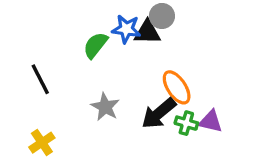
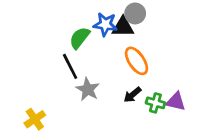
black line: (40, 79) -> (70, 66), moved
orange ellipse: (177, 87) -> (136, 61), moved
black arrow: (159, 113) -> (132, 95), size x0.6

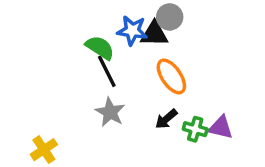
green semicircle: (80, 38) -> (100, 48), turned 85
black line: (70, 66) -> (107, 71), moved

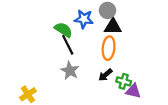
black triangle: (154, 34) -> (113, 27), moved
orange ellipse: (171, 76) -> (109, 48), turned 40
purple triangle: (221, 127) -> (133, 91), moved

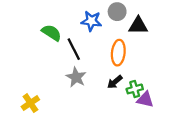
black triangle: (113, 27) -> (138, 26), moved
green semicircle: (63, 30) -> (51, 33), moved
green cross: (124, 81) -> (135, 89), turned -32

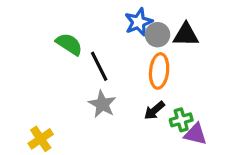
gray circle: (117, 12) -> (157, 35), moved
blue star: (91, 21) -> (139, 22), moved, turned -30

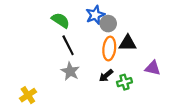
black triangle: (186, 35) -> (128, 43), moved
green semicircle: (69, 44) -> (61, 20), moved
purple triangle: (195, 134) -> (153, 68), moved

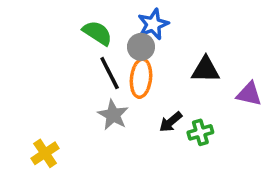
gray circle: (108, 24) -> (141, 47), moved
orange ellipse: (109, 49) -> (141, 78), moved
purple triangle: (153, 68) -> (249, 94), moved

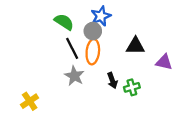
black arrow: (171, 122) -> (112, 80), turned -70

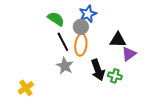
purple triangle: (164, 62) -> (129, 54), moved, turned -49
black arrow: (112, 80) -> (98, 70), size x1.5
green cross: (132, 87) -> (115, 76), turned 32

